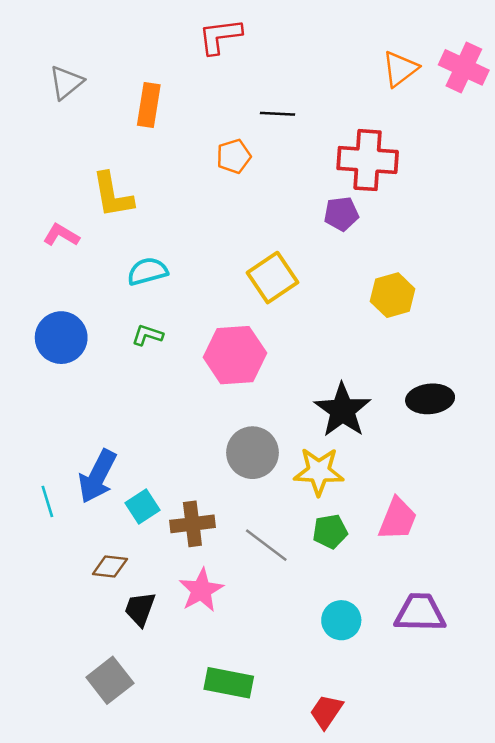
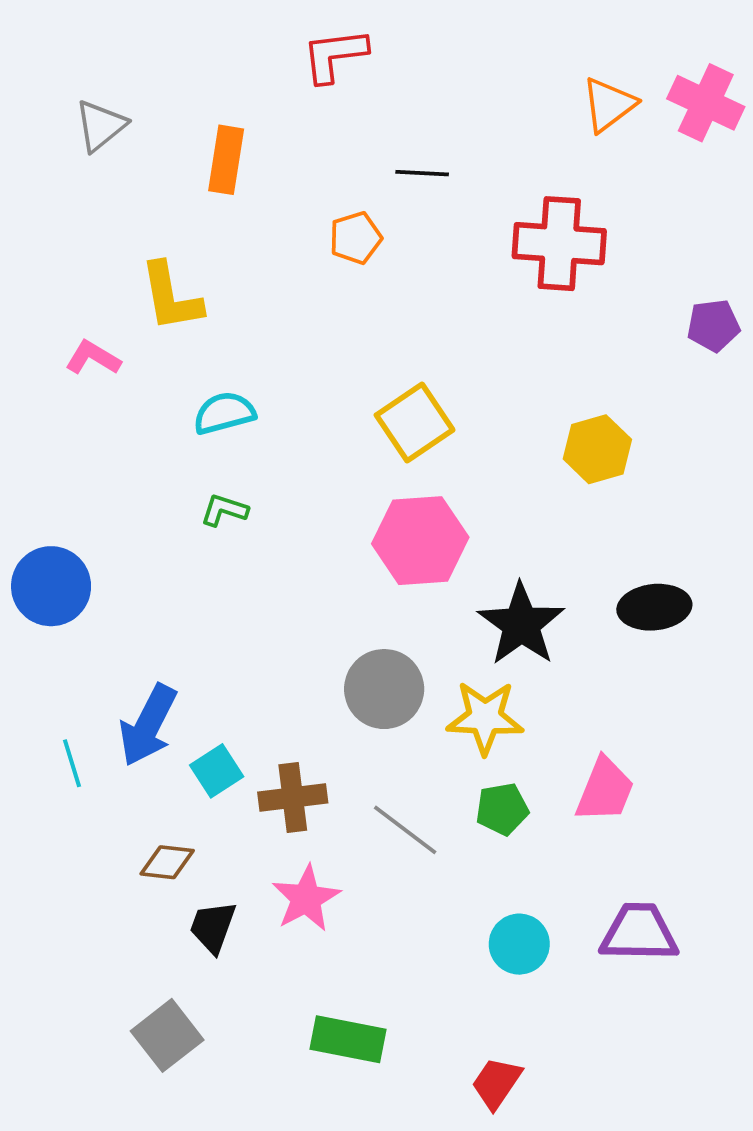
purple pentagon: (341, 214) -> (713, 325), moved
blue circle: (61, 338) -> (51, 586), moved
pink hexagon: (235, 355) -> (420, 541), moved

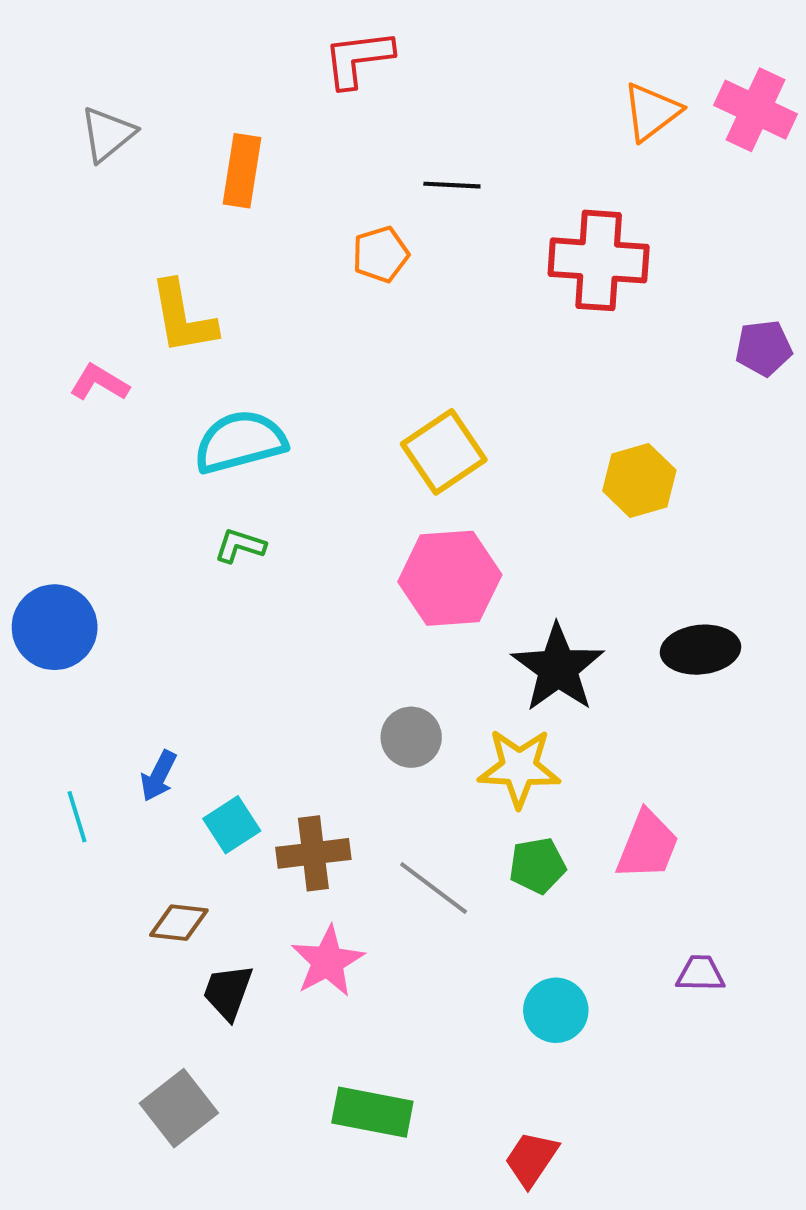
cyan semicircle: (224, 413) -> (240, 442), size x1.4
gray circle: (384, 689) -> (411, 737), size x0.7
blue arrow: (148, 725) -> (158, 776), size x0.6
purple trapezoid: (639, 933) -> (700, 974), moved, size x0.6

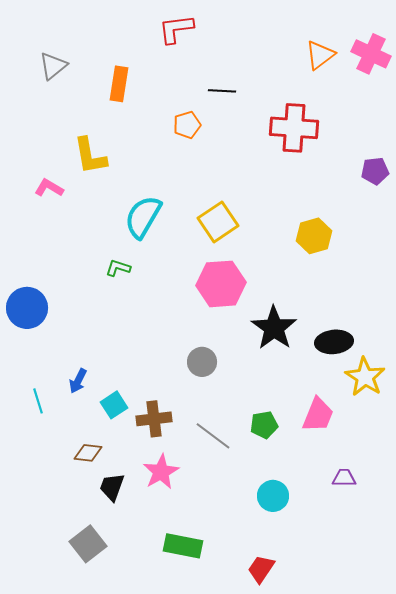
cyan semicircle: (240, 442) -> (143, 217), moved, turned -45
black ellipse: (700, 650) -> (334, 342), moved
yellow star: (519, 768) -> (365, 377), moved, turned 30

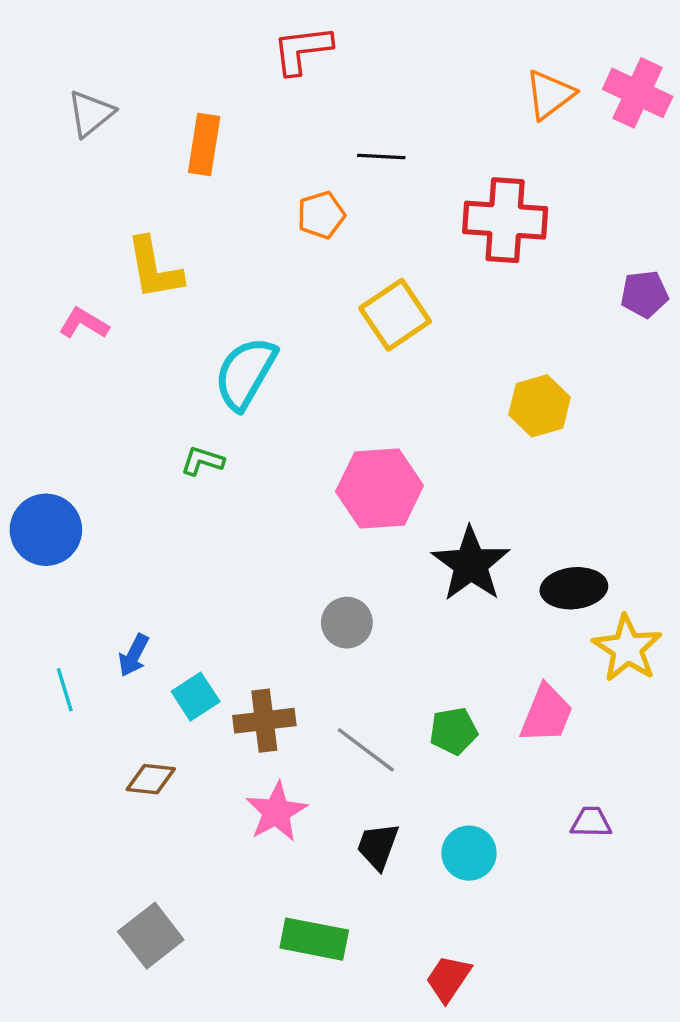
yellow square: (218, 222) -> (395, 315), moved
black trapezoid: (112, 487) -> (378, 846), moved

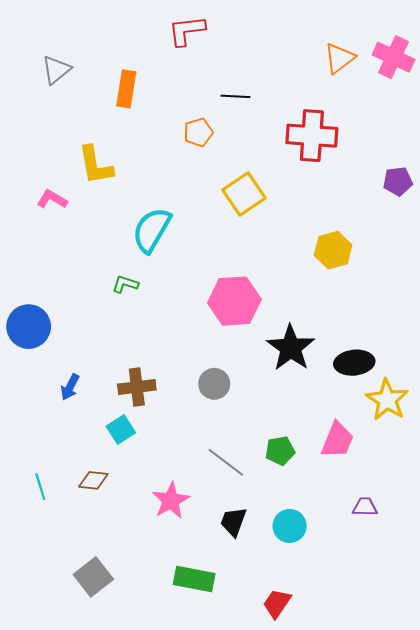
blue arrow: (134, 655) -> (70, 387), moved
cyan line: (65, 690) -> (40, 487), moved
brown cross: (264, 721) -> (137, 387), moved

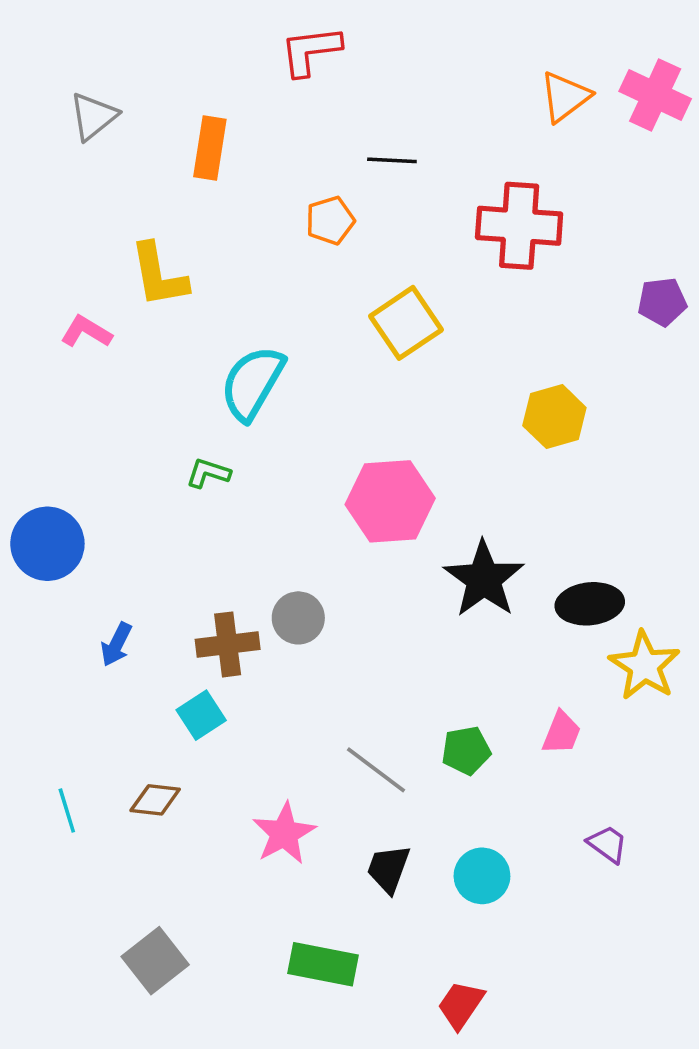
gray circle: (214, 384) -> (298, 618), moved
pink trapezoid: (337, 440) -> (561, 733), size x0.7
purple trapezoid: (365, 507) -> (607, 844), turned 35

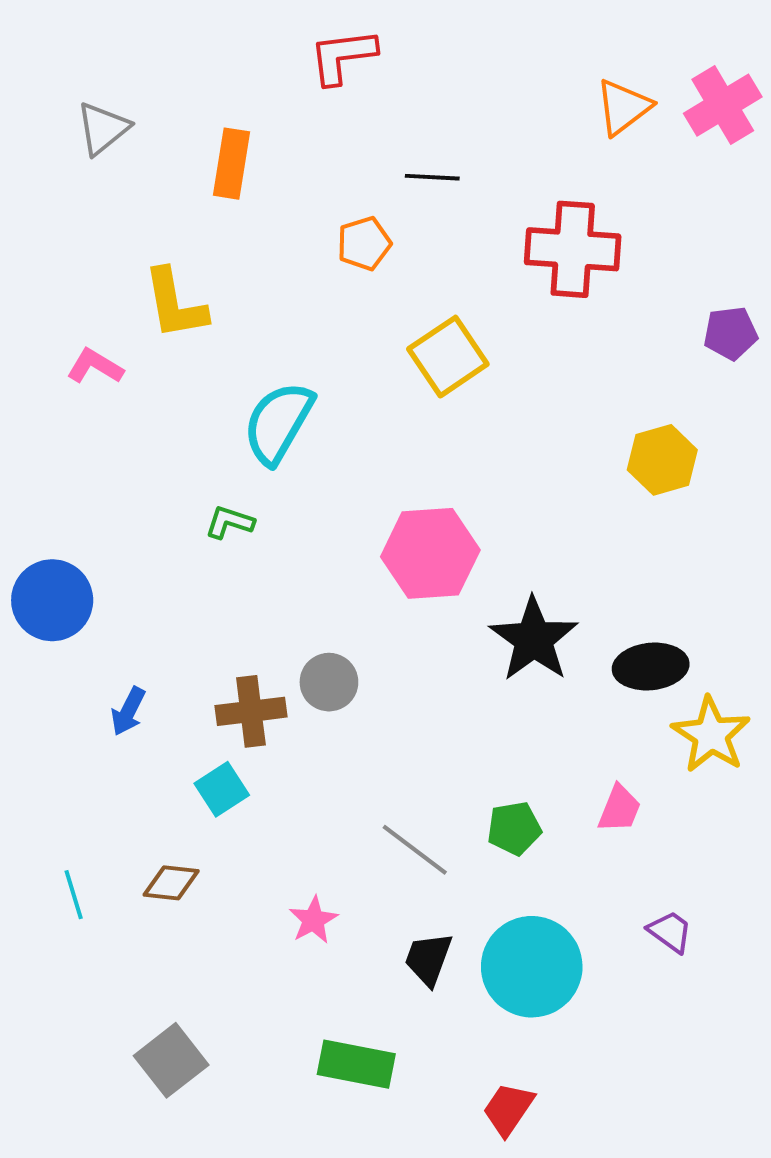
pink cross: (655, 95) -> (723, 105), turned 34
yellow hexagon: (554, 417) -> (662, 460), moved
pink star: (284, 833) -> (313, 920), size x0.7
cyan circle: (482, 876) -> (532, 967), size x1.6

